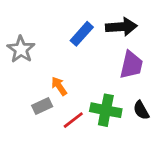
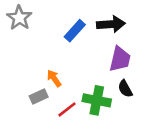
gray star: (21, 49) -> (19, 18), moved
black semicircle: (141, 110) -> (125, 89), moved

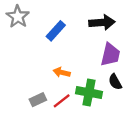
blue rectangle: (75, 31) -> (56, 31), moved
orange arrow: (54, 78) -> (62, 72), moved, turned -42
gray rectangle: (39, 96) -> (38, 100), moved

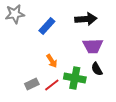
gray star: (18, 17) -> (15, 14), turned 30
purple trapezoid: (110, 55) -> (93, 46), turned 75
orange arrow: (62, 72) -> (52, 61), turned -136

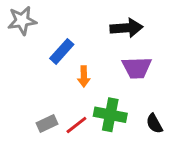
blue rectangle: (47, 26) -> (62, 51), moved
orange arrow: (52, 61) -> (84, 76), moved, turned 32
black semicircle: (97, 69) -> (154, 124), moved

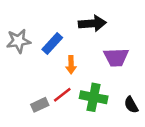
gray star: (22, 21) -> (18, 41), moved
black arrow: (126, 28) -> (92, 23), moved
red line: (76, 125) -> (62, 95), moved

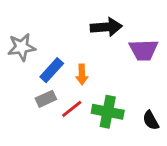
blue rectangle: (52, 43) -> (52, 70), moved
purple trapezoid: (116, 57) -> (144, 50), moved
gray rectangle: (40, 105) -> (46, 99), moved

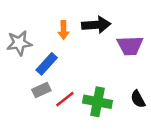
orange arrow: (82, 74) -> (64, 30), moved
black semicircle: (151, 120) -> (138, 99), moved

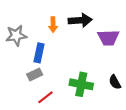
blue rectangle: (47, 64) -> (39, 53), turned -30
red line: (65, 99) -> (45, 97), moved

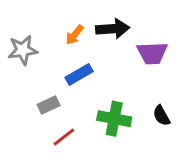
orange arrow: (53, 25) -> (75, 35), turned 40
blue rectangle: (39, 53) -> (79, 74), moved, turned 48

